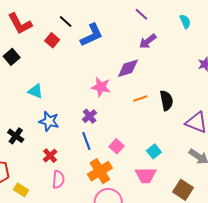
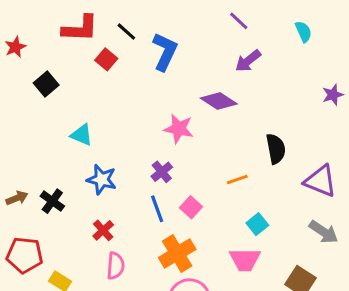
red L-shape: (20, 24) -> (80, 29), moved, turned -60
blue L-shape: (92, 35) -> (165, 52), turned -40
purple diamond: (128, 68) -> (219, 101), turned 50
orange line: (140, 98) -> (237, 180), moved
pink square: (117, 146) -> (191, 207), moved

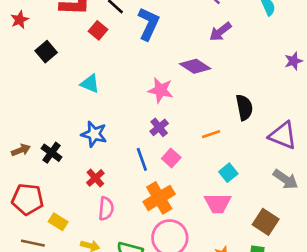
cyan triangle: (82, 135) -> (90, 84), moved
purple cross: (162, 172) -> (159, 127), moved

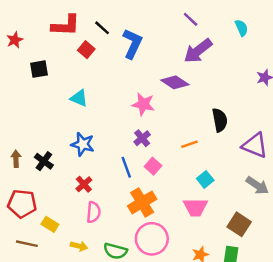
purple arrow: (220, 32) -> (198, 51), size x1.4
black square: (46, 52) -> (39, 69), turned 30
brown arrow: (21, 150) -> (16, 159), turned -70

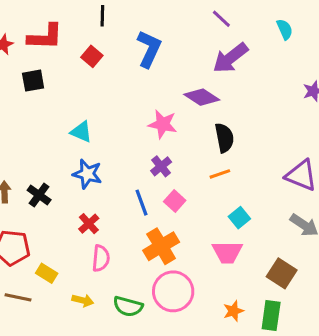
red L-shape: (66, 25) -> (45, 37), moved
black line: (102, 28) -> (102, 16), moved, turned 49
cyan triangle: (79, 98) -> (81, 132), moved
black semicircle: (220, 120) -> (224, 138), moved

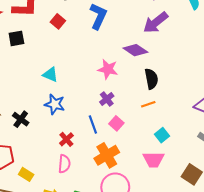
red cross: (89, 224) -> (66, 139), moved

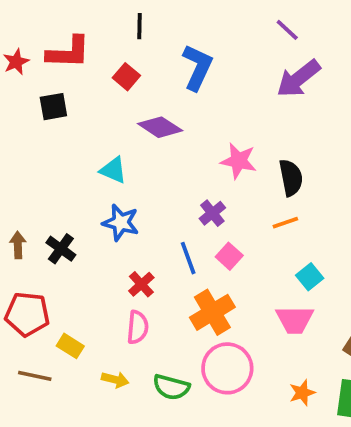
purple diamond: (135, 50) -> (160, 127), moved
pink star: (108, 69) -> (239, 161), moved

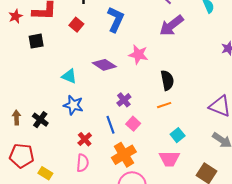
purple diamond: (160, 127) -> (104, 65), moved
pink star: (239, 161) -> (138, 55), moved

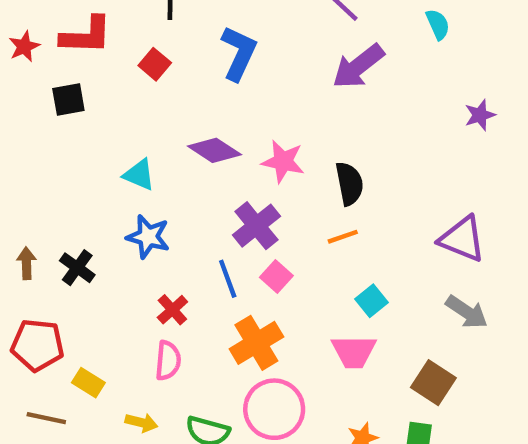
pink star: (138, 55) -> (283, 161), moved
purple cross: (124, 100) -> (256, 226), size x1.5

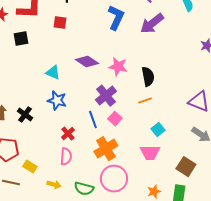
blue L-shape: (239, 53) -> (116, 18), moved
red square: (155, 64) -> (60, 23), turned -32

